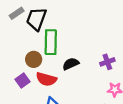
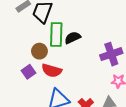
purple cross: (107, 62) -> (111, 54), size x1.5
black semicircle: (71, 64) -> (73, 38), moved

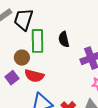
black semicircle: (73, 38) -> (64, 39), moved, turned -77

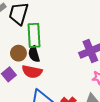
black semicircle: (64, 39) -> (34, 54), moved

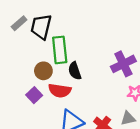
black semicircle: (34, 54) -> (75, 71), moved

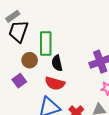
black trapezoid: (41, 27) -> (18, 31), moved
red semicircle: (60, 91) -> (55, 83), moved

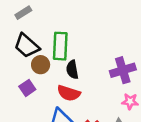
black trapezoid: (18, 31) -> (27, 46), moved, turned -70

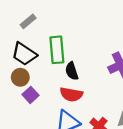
gray rectangle: (23, 13) -> (28, 21), moved
brown circle: (41, 65) -> (20, 77), moved

